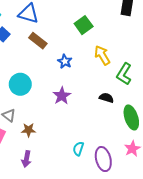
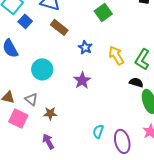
yellow arrow: (102, 55) -> (116, 55), moved
black semicircle: (106, 98) -> (136, 82), moved
purple arrow: (26, 159) -> (48, 141), turned 140

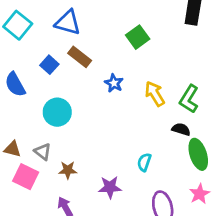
blue square: (25, 21) -> (49, 65), moved
purple star: (82, 80) -> (110, 187), moved, turned 30
cyan semicircle: (98, 131) -> (144, 162), moved

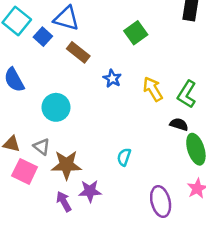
blue square: (49, 65) -> (43, 37), moved
cyan semicircle: (144, 162) -> (124, 157), moved
brown star: (68, 170) -> (66, 165), size x1.6
purple star: (110, 187) -> (90, 191), moved

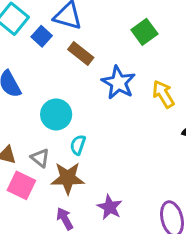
blue star: (112, 79) -> (118, 83), size x1.6
cyan semicircle: (124, 157) -> (78, 145), moved
purple star: (90, 191) -> (110, 207), moved, turned 30

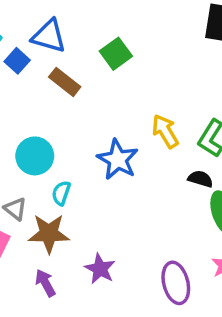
green square: (144, 32) -> (116, 54), moved
blue star: (118, 83) -> (118, 159), moved

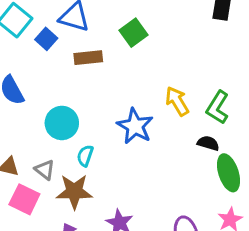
brown rectangle: (65, 82) -> (88, 58), turned -44

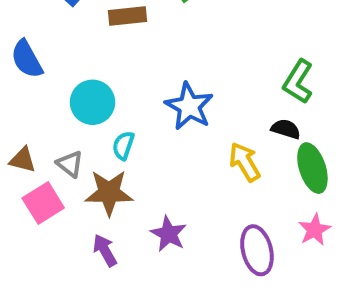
yellow arrow: (177, 101) -> (245, 162), moved
pink square: (24, 199) -> (43, 203), turned 32

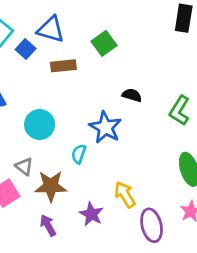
black semicircle: (286, 129) -> (132, 95), moved
cyan semicircle: (123, 145) -> (79, 154), moved
yellow arrow: (245, 162) -> (125, 195), moved

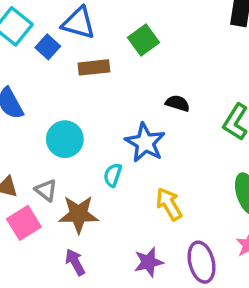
yellow arrow: (125, 195) -> (169, 204), moved
purple star: (91, 214) -> (149, 262), moved, turned 30

